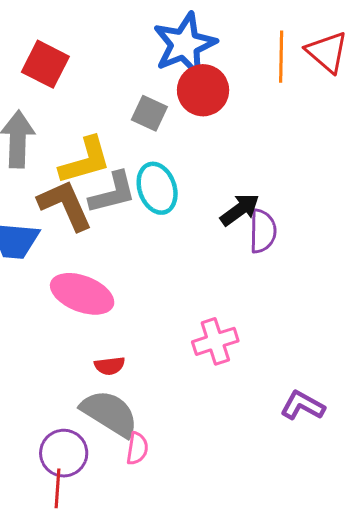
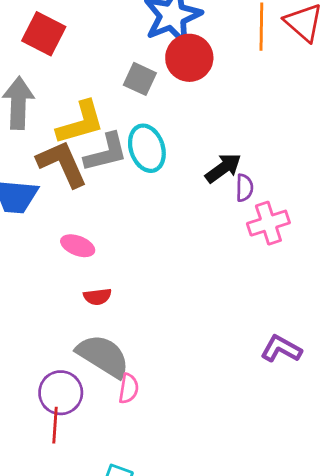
purple semicircle: (263, 231) -> (244, 188), size x0.7
pink ellipse: (82, 294) -> (78, 246), size x0.6
pink cross: (215, 341) -> (268, 223), moved
red semicircle: (110, 366) -> (97, 297), moved

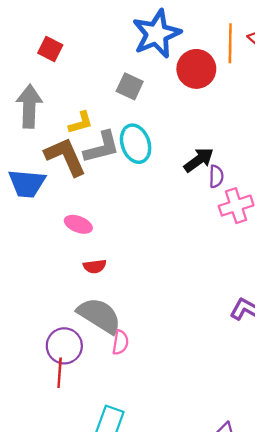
red square: (44, 34) -> (50, 49), size x0.7
red circle: (189, 58) -> (196, 69), moved
yellow L-shape: (80, 123) -> (81, 123), size x0.6

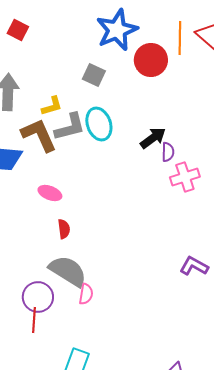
red square: (50, 49) -> (18, 30), moved
red semicircle: (95, 266) -> (64, 229), turned -90

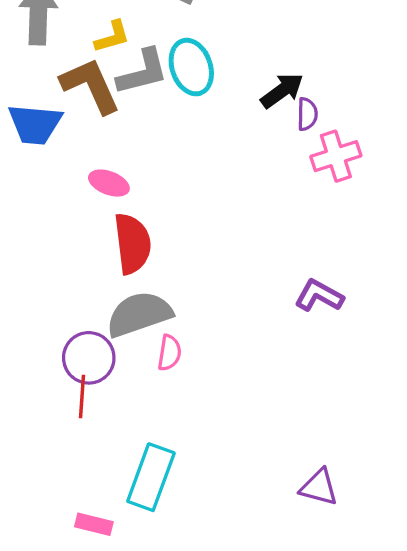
red semicircle: (64, 229) -> (132, 244), size x1.8
purple L-shape: (194, 266) -> (319, 296), moved
gray semicircle: (68, 271) -> (139, 314), turned -51

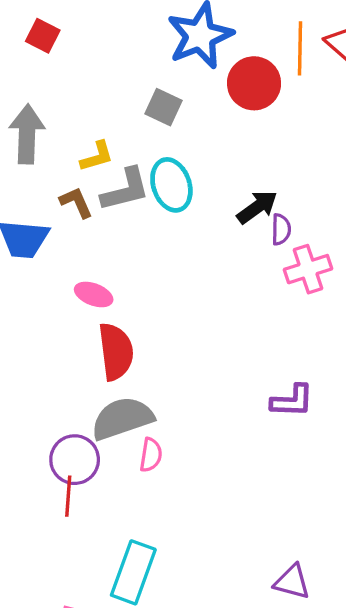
brown L-shape: (90, 86) -> (76, 202), size x0.6
purple L-shape: (319, 296) -> (292, 401), turned 153

